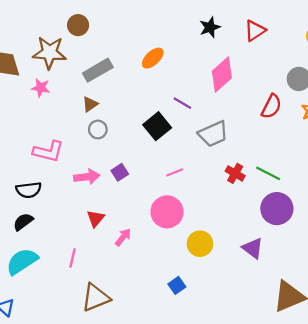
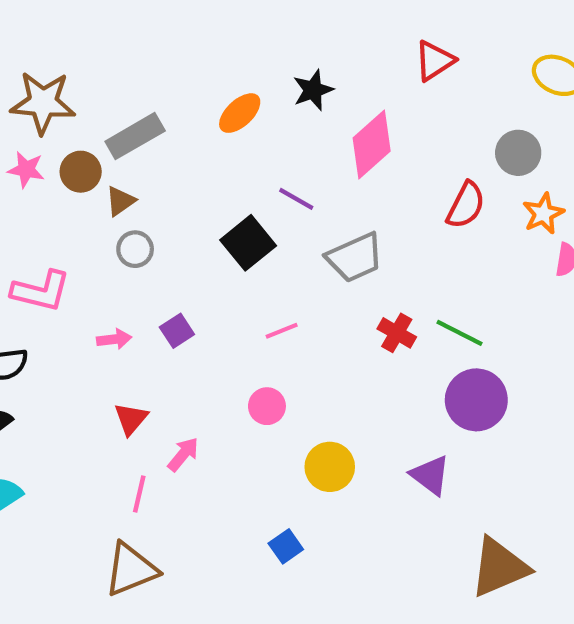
brown circle: (78, 25) -> (81, 172), moved
black star: (210, 27) -> (313, 90), moved
pink arrow: (87, 177) -> (114, 339), size x0.7
pink circle: (167, 212) -> (267, 406), size x0.6
pink line: (73, 258) -> (139, 494), moved

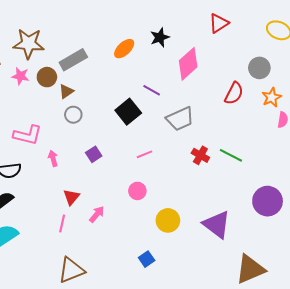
pink arrow: (114, 339) -> (53, 158), moved, turned -98
purple circle: (476, 400) -> (268, 201), moved
purple triangle: (430, 475) -> (217, 224), size x1.4
pink line: (139, 494) -> (62, 223), moved

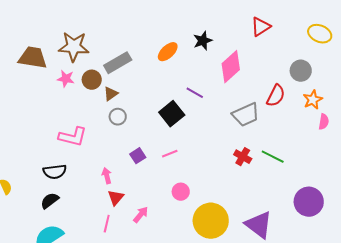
gray trapezoid: (180, 119) -> (246, 115), moved
pink line: (145, 154) -> (170, 154), moved
pink arrow: (53, 158) -> (107, 176), moved
yellow circle: (168, 220) -> (211, 221), size x1.5

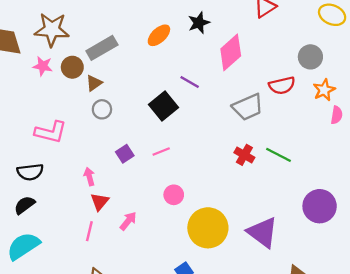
red semicircle: (276, 96) -> (282, 85), turned 50

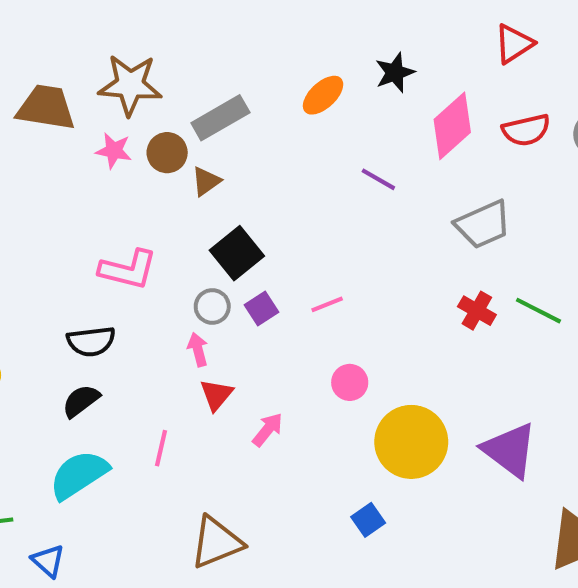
red semicircle: (282, 85) -> (526, 130), moved
black square: (163, 106) -> (237, 253), moved
gray circle: (102, 109) -> (212, 306), moved
pink line: (89, 231) -> (161, 448), moved

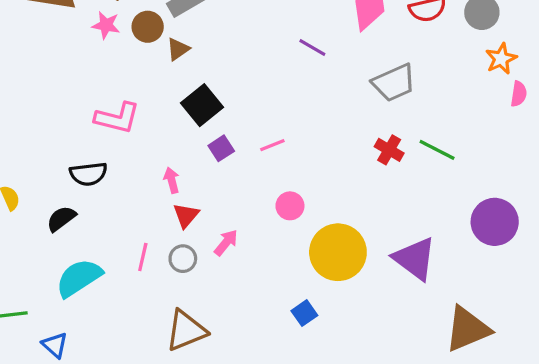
gray circle: (212, 306) -> (183, 259), moved
black semicircle: (81, 401) -> (61, 219), moved

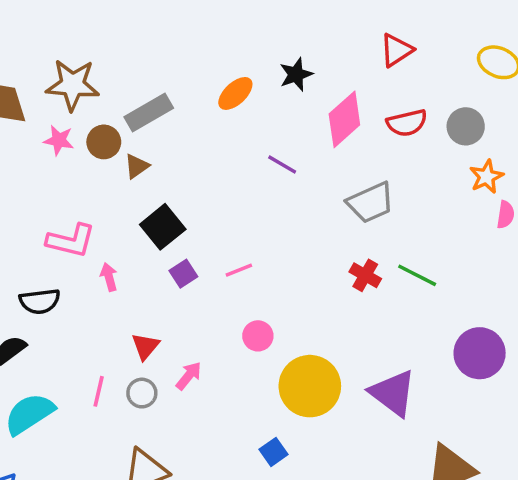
pink arrow: (172, 180) -> (109, 277), moved

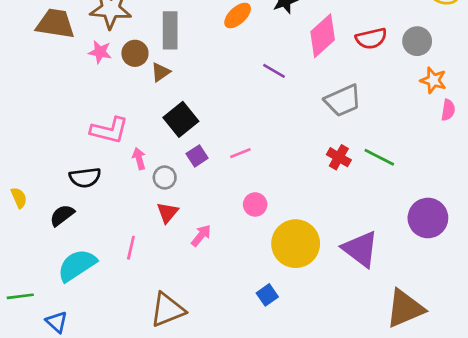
gray rectangle: (149, 113) -> (170, 30), turned -60
orange star: (486, 177) -> (433, 80), turned -30
gray circle: (142, 393) -> (165, 177), moved

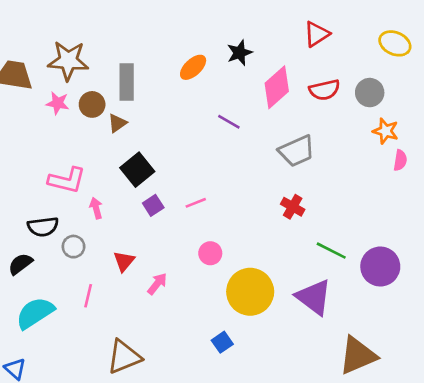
green line: (379, 157) -> (331, 251), moved
gray circle: (165, 177) -> (74, 247), moved

